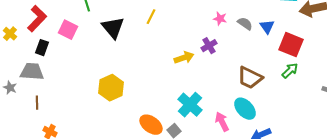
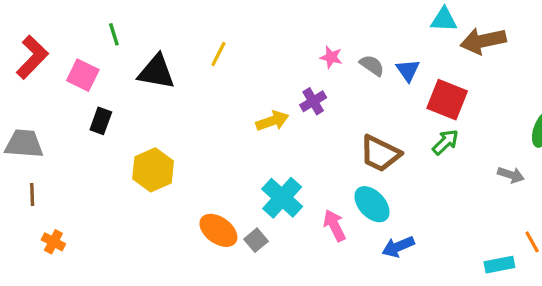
black triangle: (113, 28) -> (156, 72), turned -40
black rectangle: (42, 48) -> (101, 121), moved

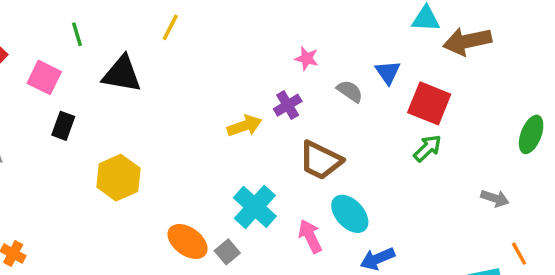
yellow line: (218, 54) -> (170, 27), moved
gray semicircle: (372, 65) -> (350, 91), moved
brown trapezoid: (380, 154) -> (320, 160), moved
gray arrow: (511, 175) -> (495, 198), moved

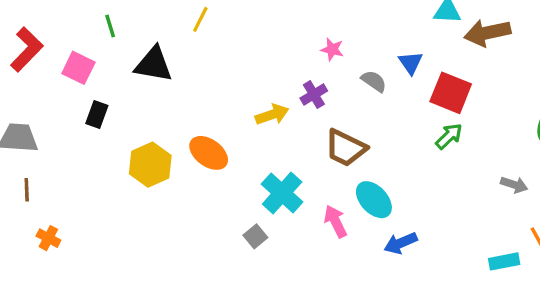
orange ellipse: (188, 241) -> (209, 153), moved

